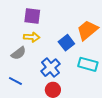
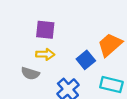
gray semicircle: (18, 53) -> (30, 73), turned 56

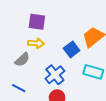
gray semicircle: (30, 73) -> (22, 60), turned -63

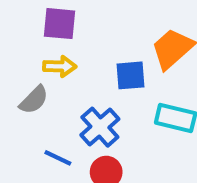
blue square: (72, 49) -> (131, 75), turned 35
blue line: (19, 88) -> (58, 158), moved

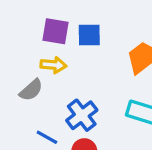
blue square: (131, 75) -> (89, 35), moved

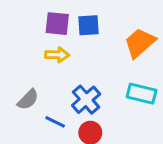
gray semicircle: (31, 90) -> (28, 100), moved

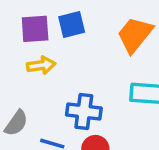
blue cross: (86, 100) -> (84, 111), turned -32

